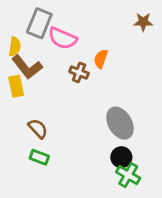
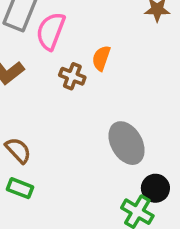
pink semicircle: (63, 38) -> (51, 31), turned 88
black circle: (121, 157) -> (155, 188), moved

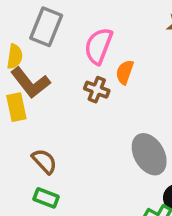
pink semicircle: (51, 31) -> (98, 46), moved

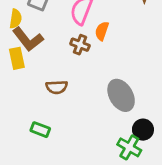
brown semicircle: (44, 161) -> (57, 87), moved, turned 130

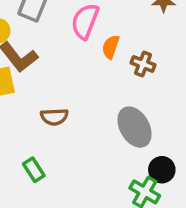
brown cross: (80, 45) -> (143, 64), moved
green rectangle: (40, 130) -> (34, 170), turned 36

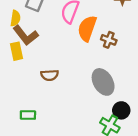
orange semicircle: (111, 47) -> (87, 28), size x1.6
green rectangle: (34, 170) -> (28, 115), moved, turned -56

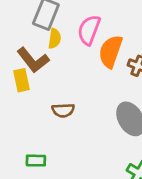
yellow semicircle: (15, 18) -> (55, 39), moved

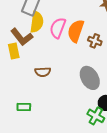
pink semicircle: (89, 30) -> (58, 28), moved
yellow semicircle: (55, 39) -> (37, 22), size x1.5

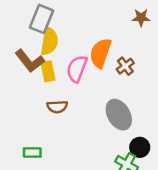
pink semicircle: (58, 28) -> (77, 69), moved
brown cross: (95, 41) -> (125, 66), turned 32
yellow rectangle: (14, 51) -> (48, 71), moved

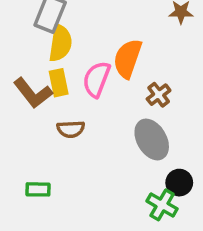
brown L-shape: (30, 61) -> (33, 93), moved
brown cross: (125, 66) -> (159, 95), moved

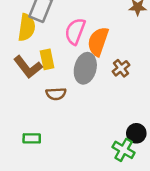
yellow semicircle: (60, 43) -> (27, 27), moved
pink semicircle: (97, 79) -> (75, 31), moved
gray ellipse: (152, 139) -> (85, 68), moved, turned 44

